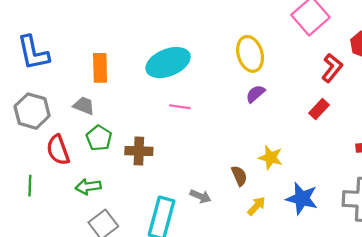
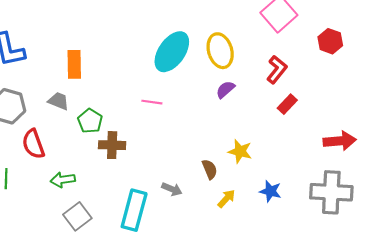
cyan ellipse: (168, 63) -> (172, 52), moved, turned -33
red L-shape: (332, 68) -> (277, 70), moved
green pentagon: (99, 138) -> (90, 121), moved
blue star: (302, 198) -> (270, 191), size x0.7

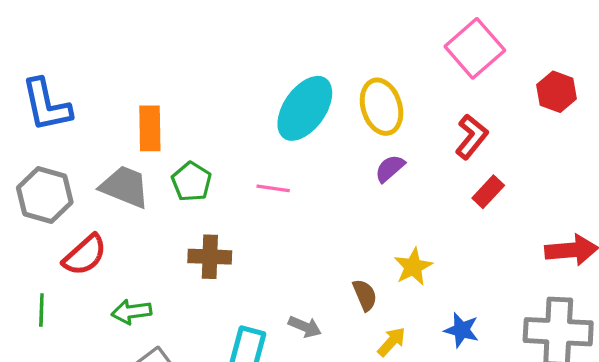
gray trapezoid: (59, 101) -> (125, 187), size x1.5
green pentagon: (90, 121) -> (191, 182), moved
red semicircle: (33, 144) -> (85, 255), turned -112
yellow star: (240, 151) -> (413, 267), turned 30

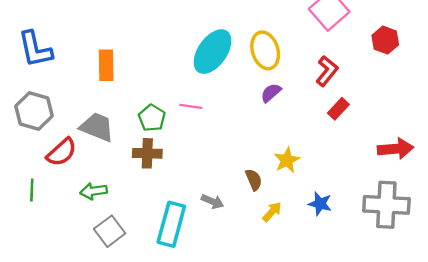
green pentagon: (191, 182) -> (152, 118), moved
gray trapezoid: (125, 187) -> (97, 127), moved

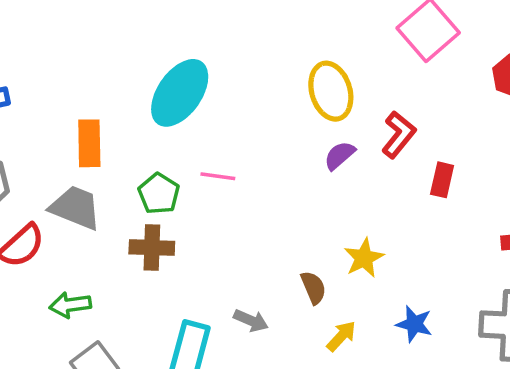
cyan ellipse: (213, 52) -> (180, 93), moved
orange rectangle: (106, 65) -> (89, 143), moved
red L-shape: (327, 71) -> (399, 135), moved
red rectangle: (338, 109) -> (442, 180), turned -30

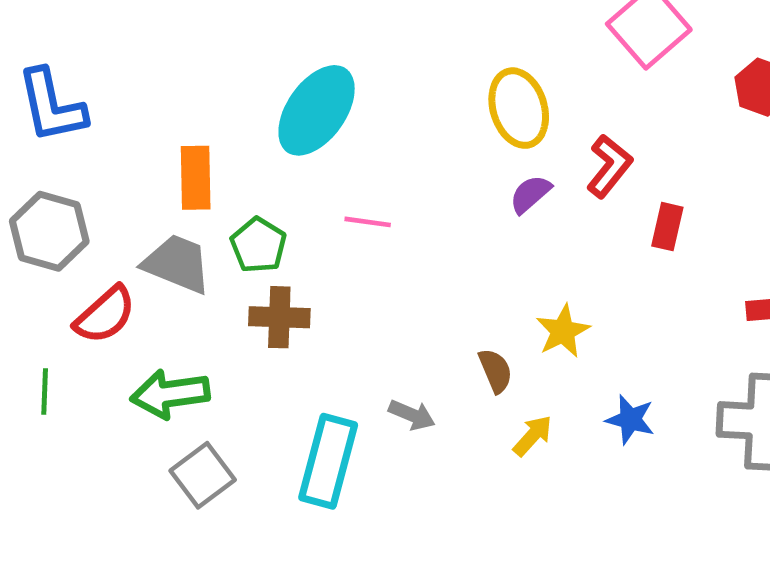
green pentagon: (159, 194) -> (258, 245), moved
green arrow: (70, 305) -> (170, 394), size x1.4

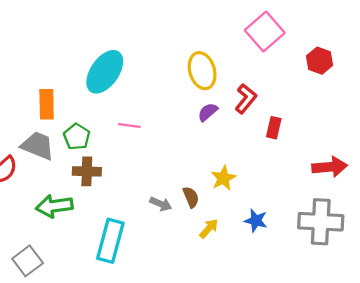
green arrow: (170, 394) -> (54, 206), moved
gray arrow: (412, 415) -> (161, 204), moved
gray square: (203, 475) -> (28, 261), moved

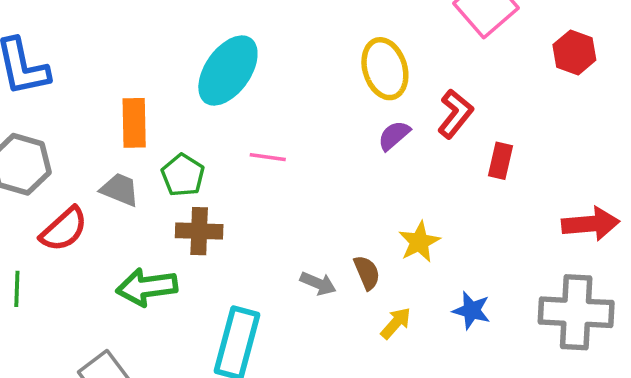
gray trapezoid: (38, 146) -> (120, 190), size x0.7

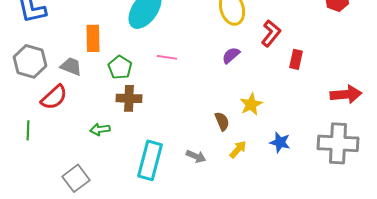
purple semicircle: (394, 135) -> (231, 55), moved
gray trapezoid: (120, 190) -> (71, 66), moved
gray arrow: (318, 283) -> (196, 156), moved
green arrow: (147, 287) -> (100, 129), size x0.6

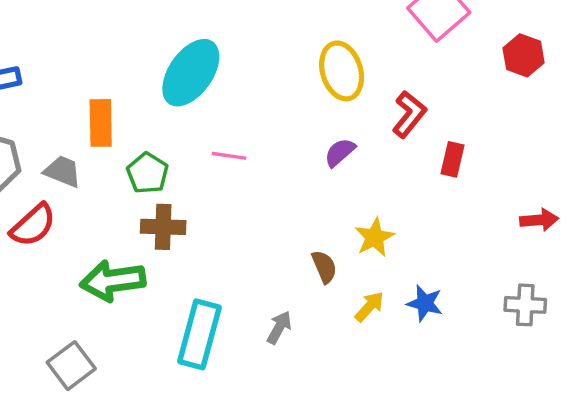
red arrow: (346, 94) -> (539, 220), size x0.7
green arrow: (100, 129) -> (113, 281), size x1.8
gray cross: (338, 143) -> (525, 305), size x0.6
yellow arrow: (238, 149) -> (369, 307), moved
gray arrow: (196, 156) -> (279, 327), turned -84

